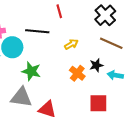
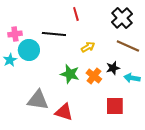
green star: (31, 71) -> (70, 74), moved

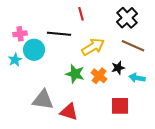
yellow arrow: (88, 47) -> (93, 47), size x1.6

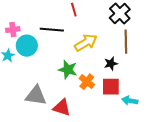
brown line: (133, 46) -> (126, 42), turned 65
orange cross: (99, 76) -> (87, 82), moved
cyan arrow: (137, 78) -> (130, 101), moved
red square: (120, 106) -> (111, 87), moved

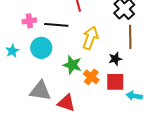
pink cross: (13, 30) -> (29, 21), moved
yellow arrow: (86, 43) -> (90, 38), turned -40
cyan circle: (27, 46) -> (41, 48), moved

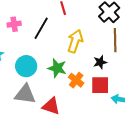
black line: (56, 25) -> (41, 28), turned -65
cyan circle: (41, 48) -> (26, 66), moved

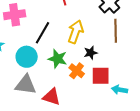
pink cross: (14, 24) -> (15, 15), size x1.5
black line: (41, 28) -> (43, 33), moved
black star: (100, 62) -> (91, 53), moved

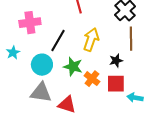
black star: (91, 53) -> (116, 61), moved

